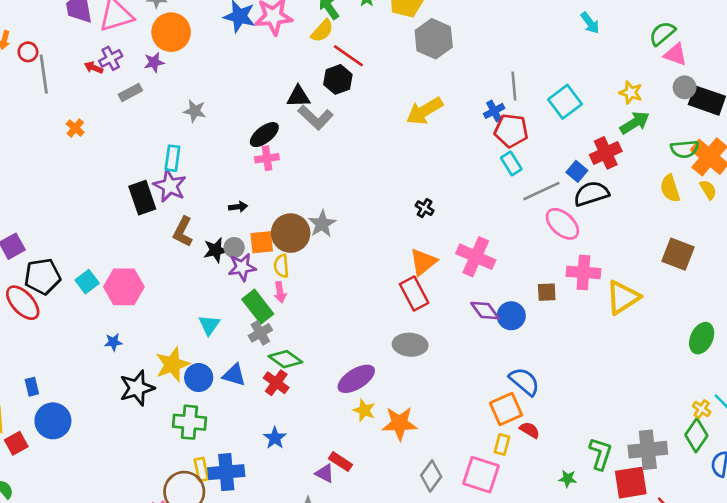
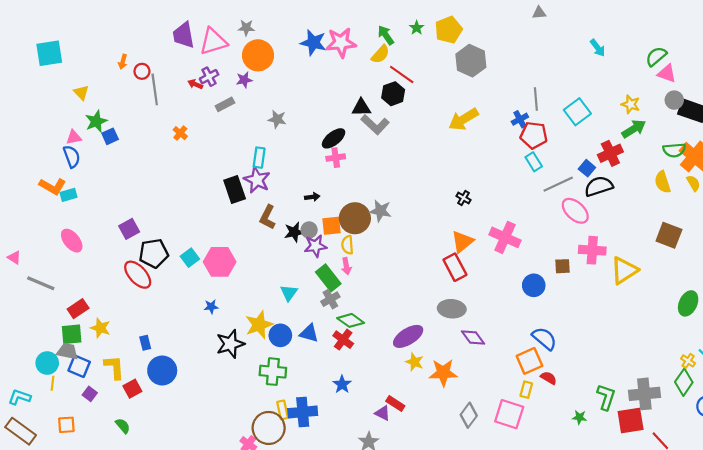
gray star: (322, 224) -> (380, 211), turned -30
purple diamond: (485, 311) -> (473, 337), moved

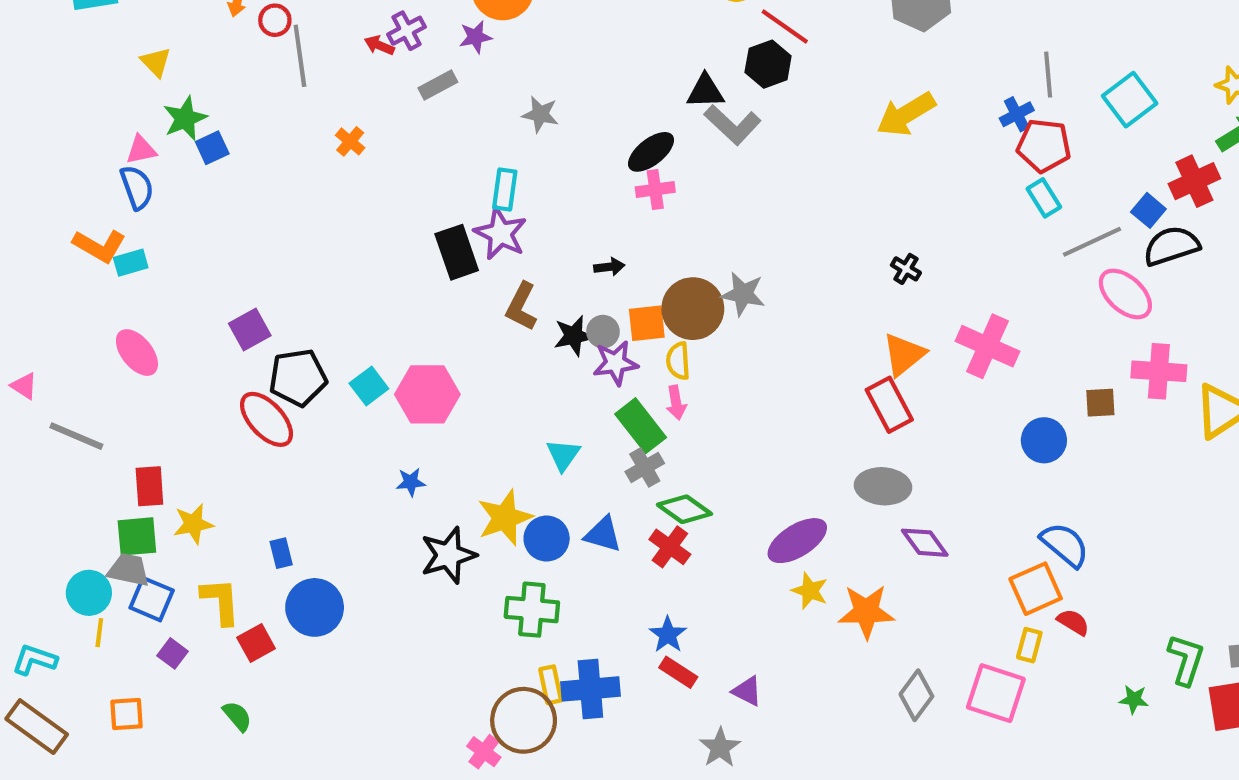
red rectangle: (78, 309) -> (149, 486), turned -60
yellow star: (100, 328) -> (193, 524), turned -30
red rectangle: (395, 403) -> (678, 672), moved

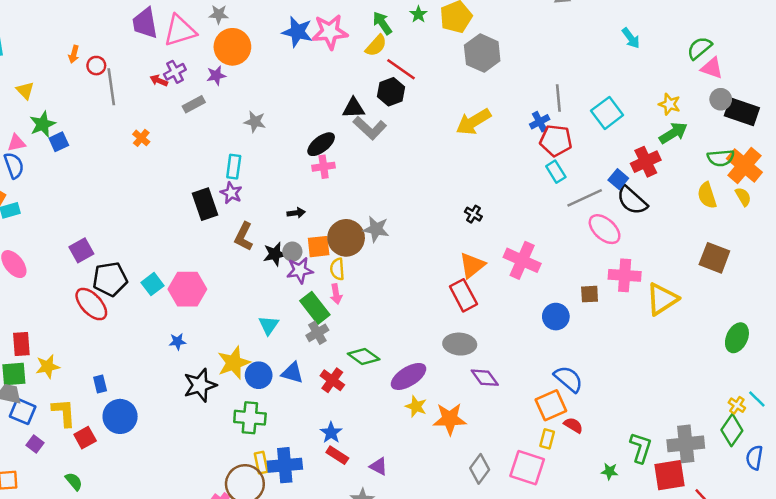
purple star: (501, 233) -> (231, 193), size x0.7
black semicircle: (1171, 246) -> (632, 200), turned -120
green diamond: (684, 509) -> (364, 356), moved

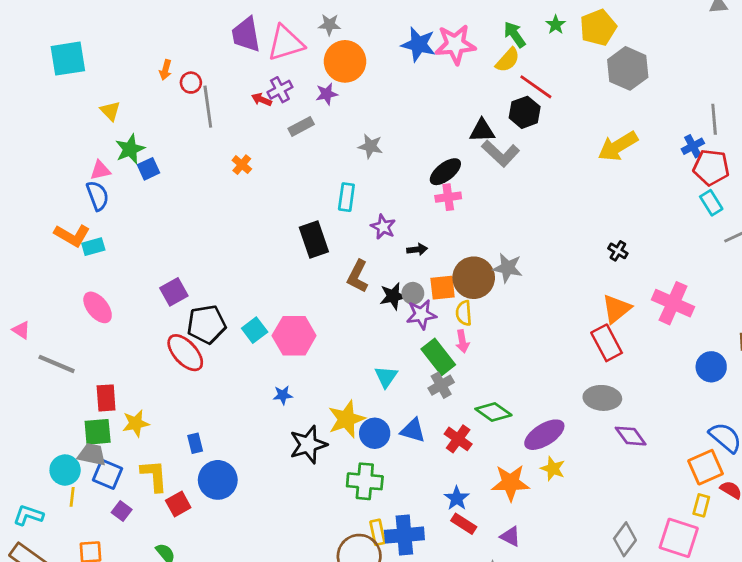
purple star: (231, 193) -> (383, 227), moved
orange star: (450, 419) -> (510, 483), moved

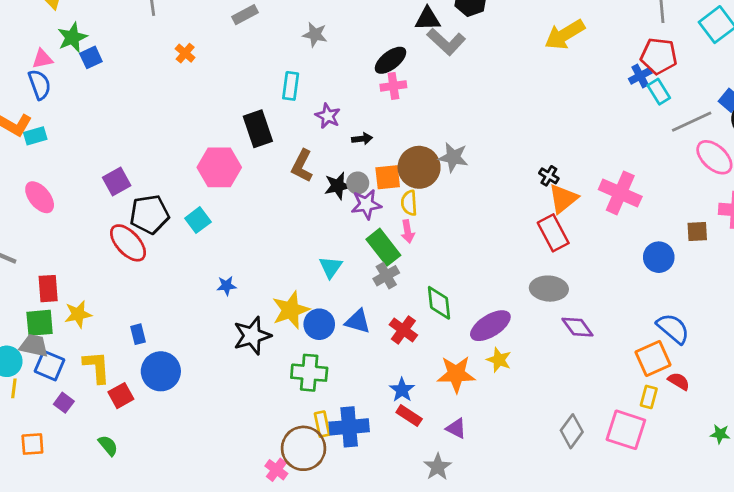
blue cross: (693, 146) -> (640, 76), moved
black cross: (618, 251) -> (549, 176), moved
pink hexagon: (294, 336) -> (219, 167), moved
green diamond: (493, 412) -> (439, 303), turned 48

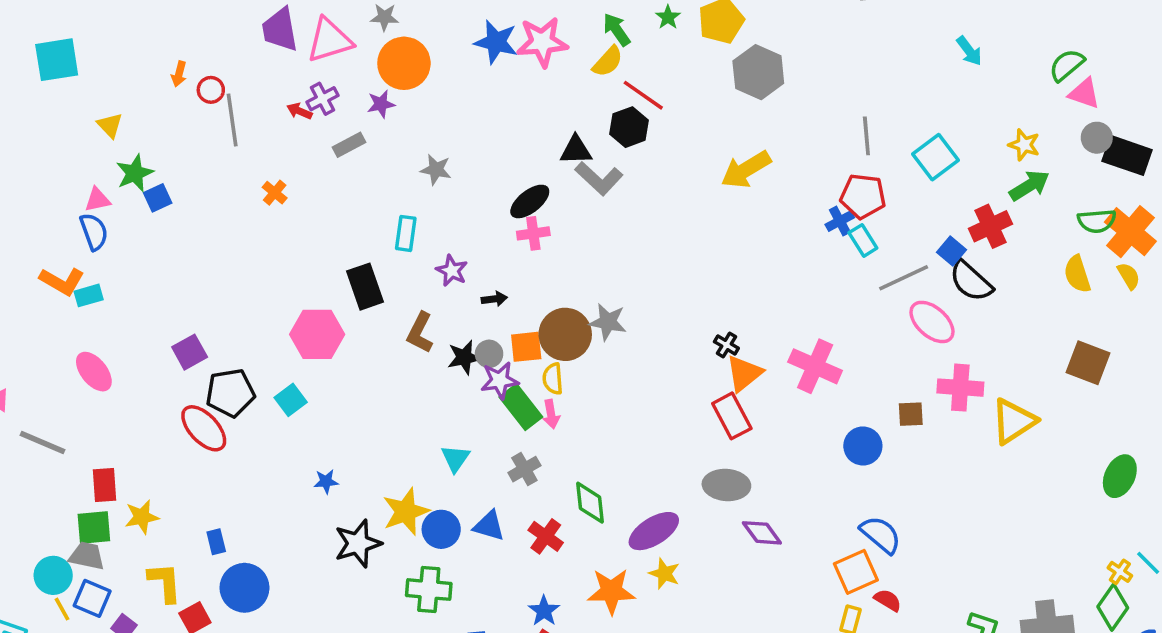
green rectangle: (383, 247) -> (521, 407), moved
blue square: (50, 366) -> (92, 598), moved
yellow line: (14, 388) -> (62, 609), turned -36

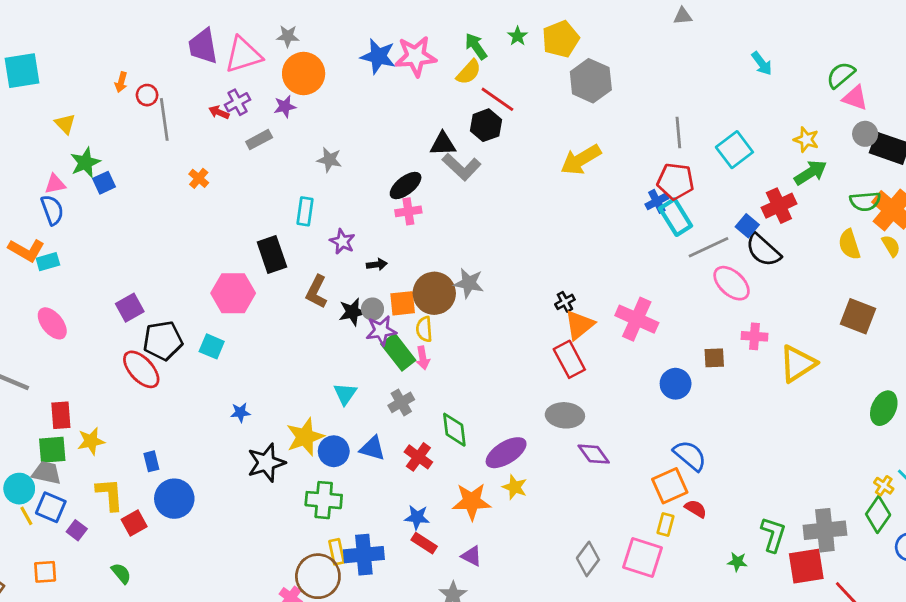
cyan rectangle: (863, 240) -> (676, 217), size x1.4
black cross: (726, 345) -> (565, 302), turned 30
pink cross: (960, 388) -> (755, 336), size x0.7
cyan square: (291, 400) -> (212, 346), turned -30
blue star: (544, 611) -> (417, 517), turned -30

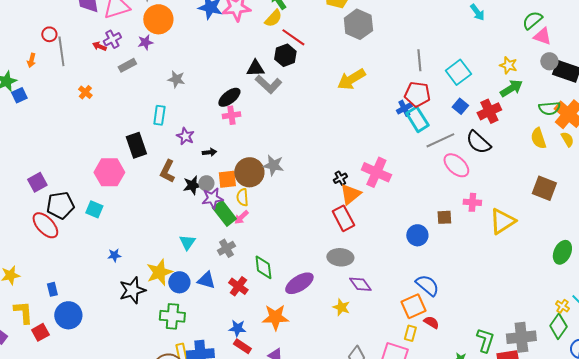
orange arrow: (121, 82) -> (31, 60), moved
blue square: (747, 226) -> (460, 106), moved
pink cross: (637, 319) -> (376, 172), moved
pink arrow: (423, 358) -> (241, 217), turned 56
yellow star: (515, 487) -> (341, 307), moved

